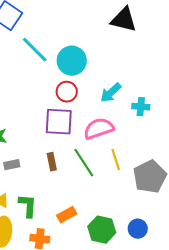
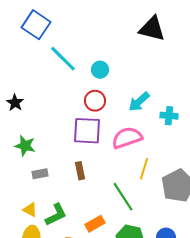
cyan circle: (72, 61) -> (100, 70), size x0.6
yellow line: (116, 160) -> (144, 169), turned 35
green line: (84, 163) -> (123, 197), moved
green L-shape: (28, 206) -> (56, 215), turned 60

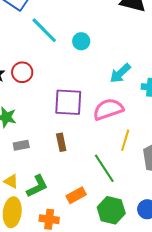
red circle: (95, 101) -> (22, 72), moved

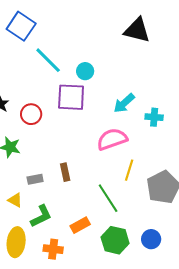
red circle: (22, 72) -> (31, 114), moved
purple square: (68, 102) -> (71, 97), moved
gray rectangle: (21, 145) -> (35, 179), moved
yellow triangle: (11, 181) -> (15, 200), moved

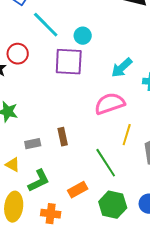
red circle: (31, 114) -> (18, 54), moved

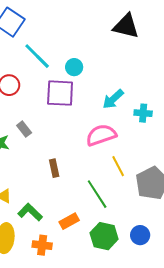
yellow line: (127, 135) -> (118, 166), turned -45
gray rectangle: (33, 144) -> (24, 129), moved, turned 63
green L-shape: (39, 181) -> (30, 212), turned -110

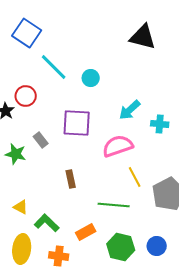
purple square: (60, 93) -> (77, 123), moved
green line: (97, 194) -> (114, 205), turned -52

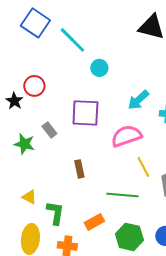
cyan line: (54, 67) -> (72, 40), moved
green L-shape: (47, 223) -> (55, 213), turned 55

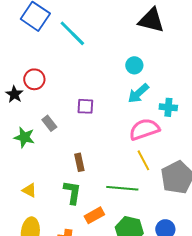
cyan circle: (99, 68) -> (134, 65), moved
purple square: (85, 113) -> (85, 106), size x0.6
pink semicircle: (126, 136) -> (144, 129), moved
green L-shape: (55, 213) -> (72, 192), moved

